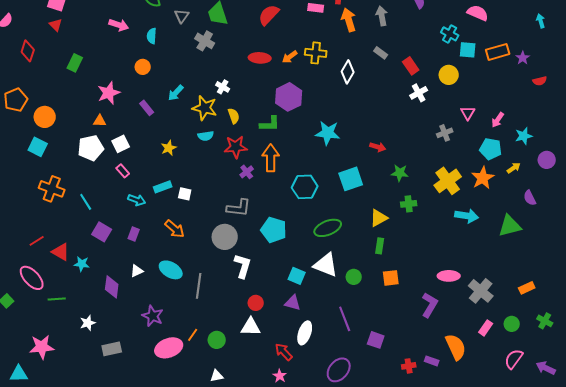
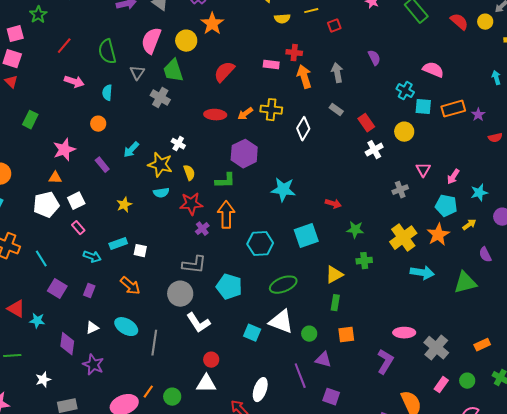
white L-shape: (243, 266) -> (198, 323), turned 130
purple triangle: (293, 303) -> (323, 360), moved
purple star: (153, 316) -> (93, 365), moved

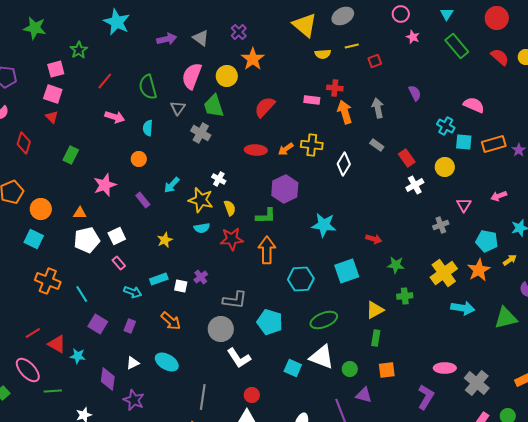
pink arrow: (453, 177) -> (499, 196), moved, turned 35
orange triangle: (55, 178) -> (80, 213), moved
purple cross: (202, 229) -> (201, 277), moved
gray line: (154, 343) -> (203, 397), moved

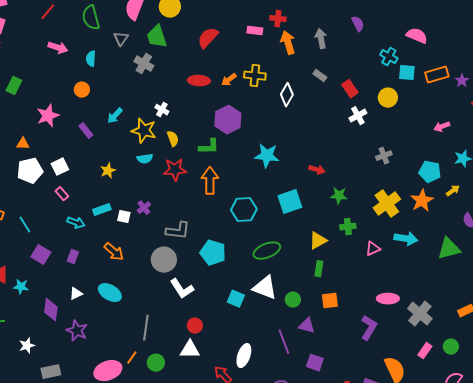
pink triangle: (464, 205) -> (373, 249), moved, turned 35

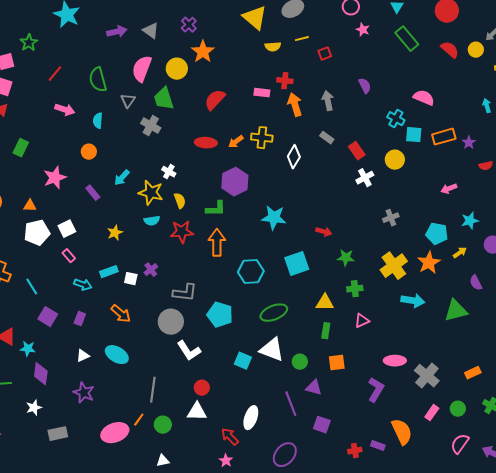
yellow triangle: (318, 241) -> (325, 303), turned 30
pink triangle: (373, 249) -> (362, 321), moved
purple diamond: (51, 310) -> (41, 374), moved

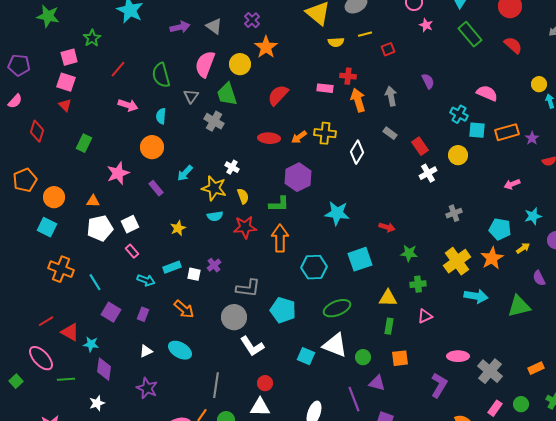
yellow circle: (476, 50) -> (539, 84), moved
orange circle: (89, 152) -> (152, 147), size x1.5

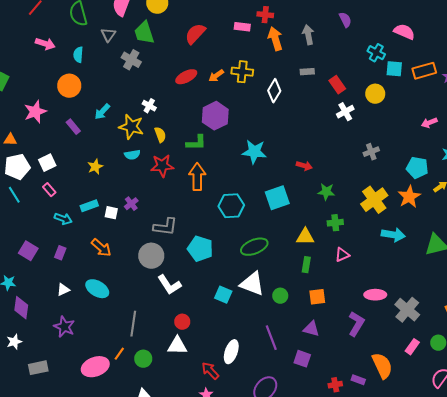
gray rectangle: (390, 133) -> (307, 72), turned -40
red ellipse: (269, 138) -> (186, 77), turned -30
cyan line: (95, 282) -> (14, 195), moved
purple triangle: (377, 383) -> (311, 329), moved

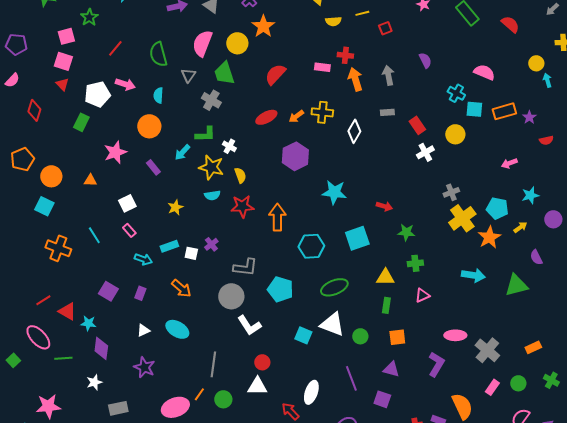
green L-shape: (196, 143) -> (205, 134), moved
white pentagon: (17, 167) -> (97, 94), moved
yellow cross: (374, 200) -> (462, 218), moved

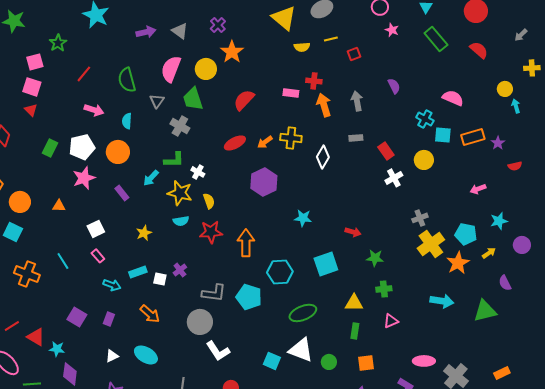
white pentagon: (97, 94) -> (82, 147), moved
cyan star: (334, 192) -> (303, 218), size x0.7
cyan pentagon: (280, 289) -> (249, 297), moved

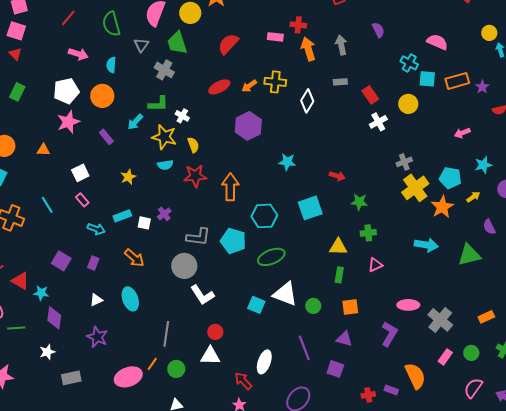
green rectangle: (50, 148) -> (17, 92), moved
green ellipse: (303, 313) -> (271, 257), moved
cyan ellipse: (146, 355) -> (130, 299), turned 40

